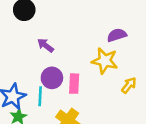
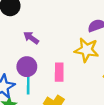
purple circle: (52, 78) -> (27, 67), moved

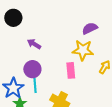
pink rectangle: (59, 72) -> (71, 70), moved

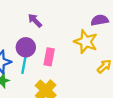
pink rectangle: (71, 70) -> (49, 57), moved

